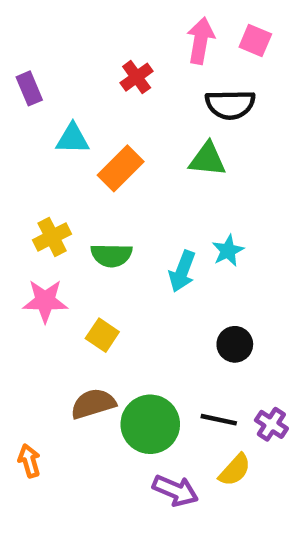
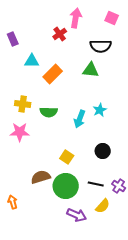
pink arrow: (201, 41) -> (76, 18), moved
yellow cross: (52, 237) -> (23, 104), turned 35
yellow square: (102, 335) -> (67, 157), moved

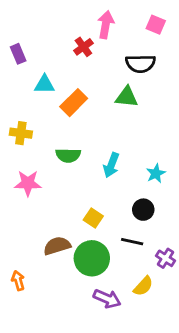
yellow cross: (23, 104) -> (21, 133), moved
cyan star: (100, 110) -> (156, 173), moved
black line: (96, 184) -> (132, 242), moved

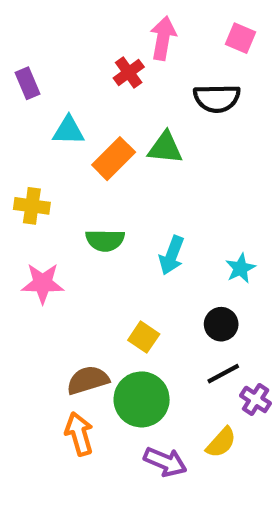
green triangle: (127, 97) -> (165, 148), moved
black line: (132, 242) -> (223, 374), moved, turned -40
orange arrow: (18, 281) -> (79, 434), moved, size x1.4

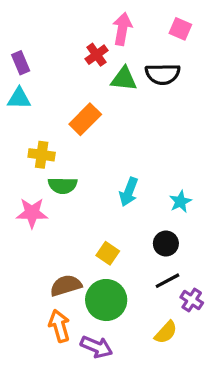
cyan triangle: (68, 131) -> (19, 98), moved
green triangle: (165, 148) -> (124, 79), moved
yellow cross: (32, 206) -> (42, 155), moved
green semicircle: (105, 240) -> (63, 185), moved
purple arrow: (165, 462) -> (96, 347), moved

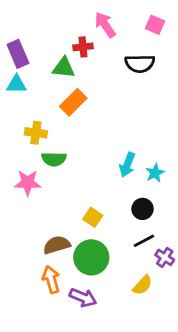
pink arrow: (122, 29) -> (105, 25), turned -44
red cross: (96, 55) -> (83, 47), turned 30
purple rectangle: (21, 63) -> (18, 54), size x1.4
green triangle: (124, 79) -> (64, 68), moved
cyan arrow: (129, 192) -> (127, 165), moved

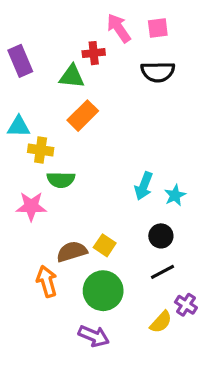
pink square: (155, 25) -> (158, 28), moved, turned -30
cyan triangle: (17, 84) -> (19, 127), moved
brown semicircle: (57, 245) -> (72, 252), moved
purple cross: (165, 257) -> (186, 305), moved
orange arrow: (51, 280) -> (47, 281), moved

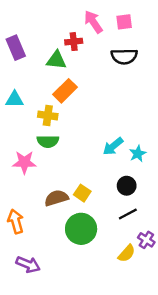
yellow cross: (41, 150) -> (48, 115), moved
cyan arrow: (144, 186) -> (113, 146), turned 30
orange arrow: (47, 281) -> (16, 221), moved
purple arrow: (94, 336) -> (28, 265), moved

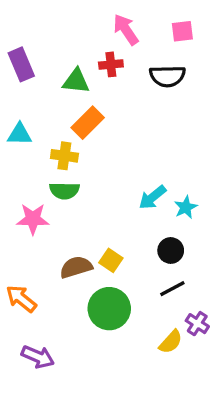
pink square: (124, 22) -> (182, 31), moved
red cross: (74, 42) -> (111, 64), moved
orange arrow: (16, 221) -> (21, 299), turned -35

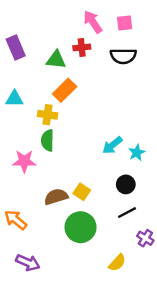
pink square: (182, 31) -> (125, 23), moved
green semicircle: (64, 191) -> (48, 140), turned 90
yellow semicircle: (171, 342) -> (117, 263), moved

